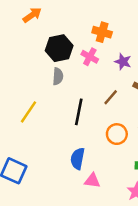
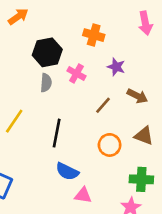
pink cross: (90, 57) -> (76, 73), moved
black line: (79, 112) -> (57, 133), moved
blue semicircle: (78, 159) -> (67, 171), turned -75

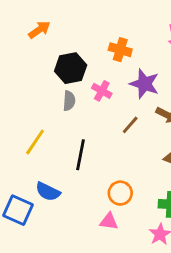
purple star: (116, 67) -> (144, 84), size x1.5
orange circle: (110, 145) -> (120, 193), moved
blue semicircle: (67, 171) -> (48, 192), moved

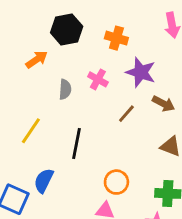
orange arrow: (39, 30) -> (37, 59), moved
black hexagon: (71, 68) -> (67, 29), moved
blue semicircle: (48, 192) -> (44, 181), turned 90

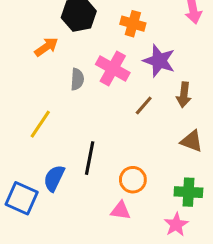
pink cross: (98, 79) -> (113, 68), size x1.5
brown arrow: (164, 104) -> (184, 95), turned 70
black line: (77, 144) -> (90, 158), moved

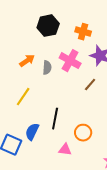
orange arrow: (46, 47) -> (27, 61), moved
pink triangle: (121, 211) -> (65, 150), moved

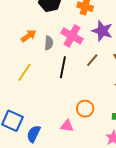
black line: (55, 119) -> (63, 67), moved
blue semicircle: (32, 132) -> (34, 134), moved

